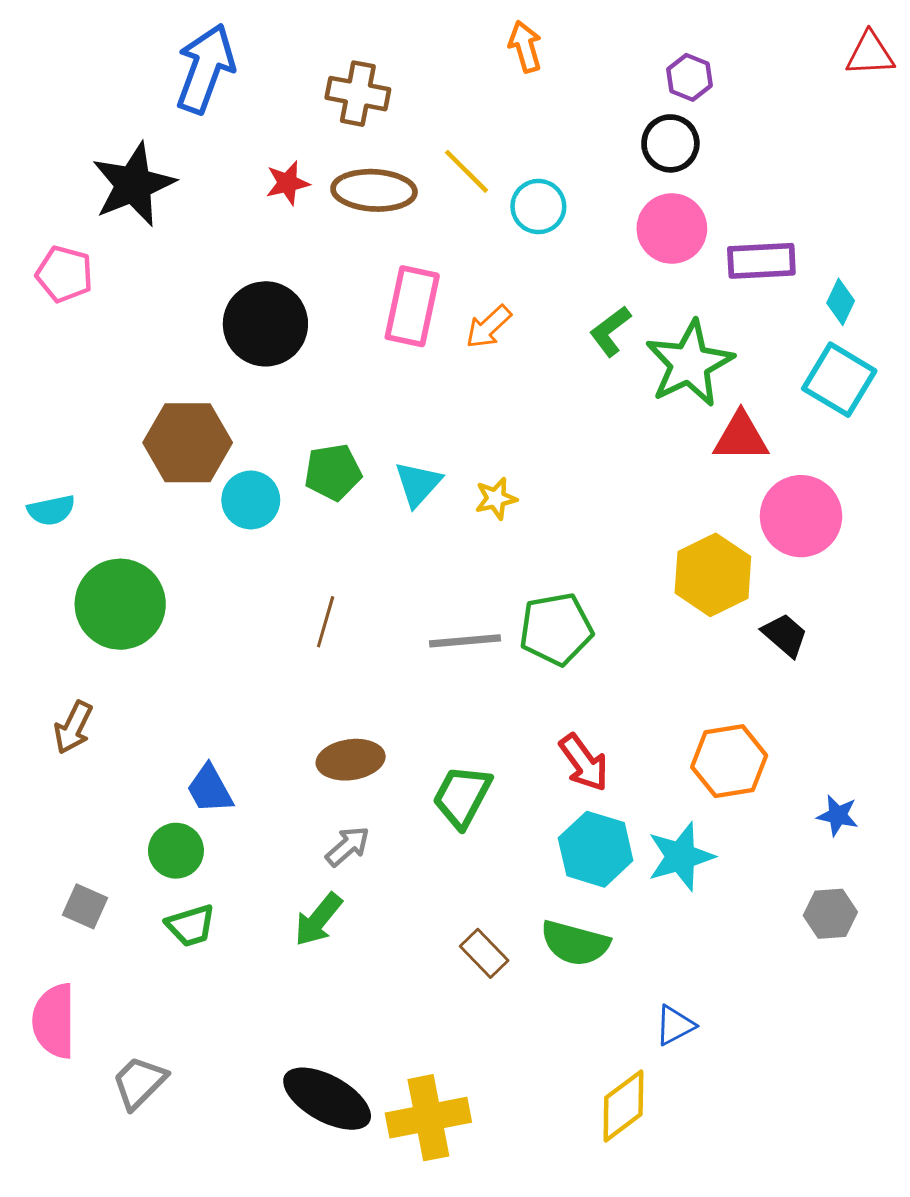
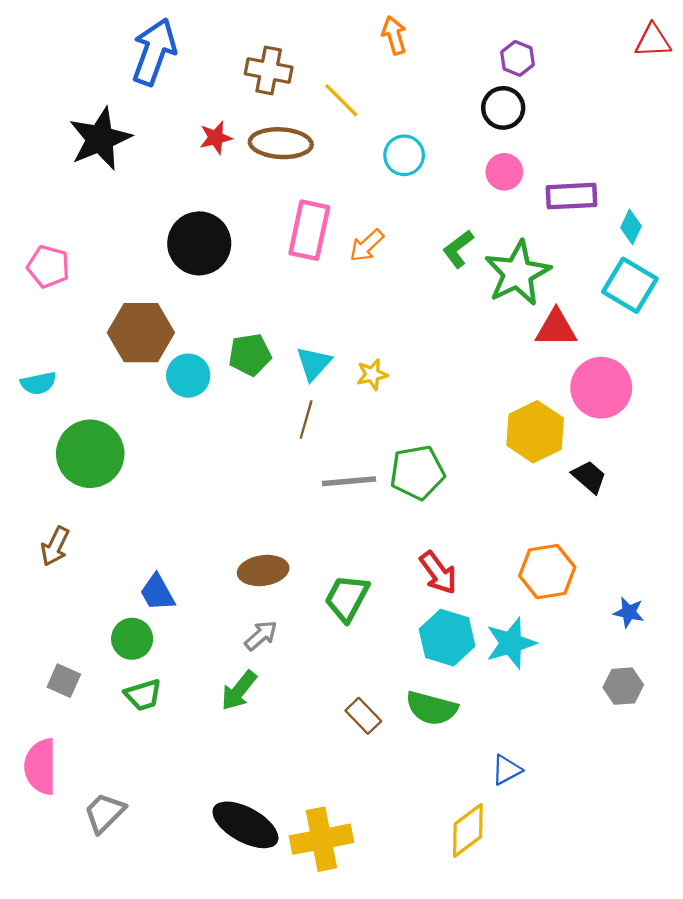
yellow line: (466, 171) -> (341, 100), moved
pink circle: (672, 229) -> (504, 172), size x0.7
pink pentagon: (64, 274) -> (48, 267), moved
brown line: (326, 622) -> (306, 420), moved

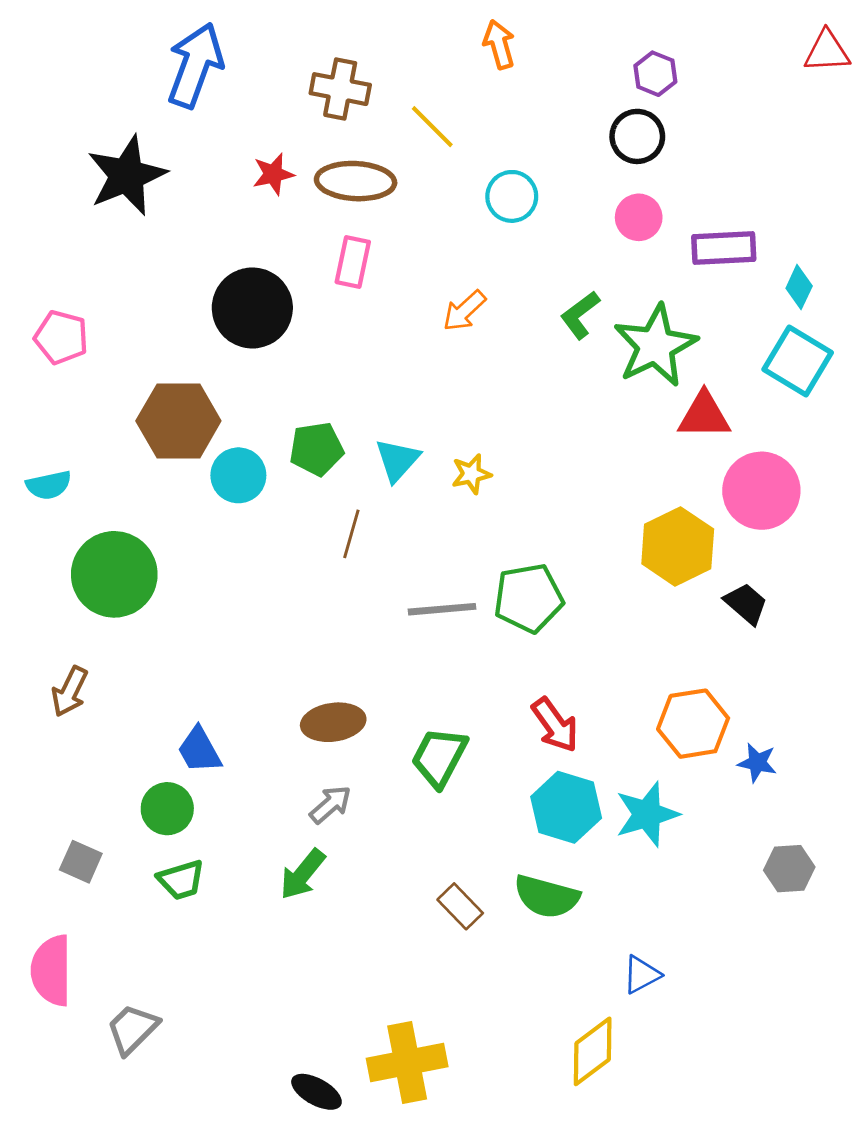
pink rectangle: (309, 230) -> (353, 262), moved, size x0.7
brown line: (306, 420) -> (351, 534), moved
blue star: (629, 612) -> (757, 763), moved
black ellipse: (245, 825) -> (316, 1092), moved, size x0.6

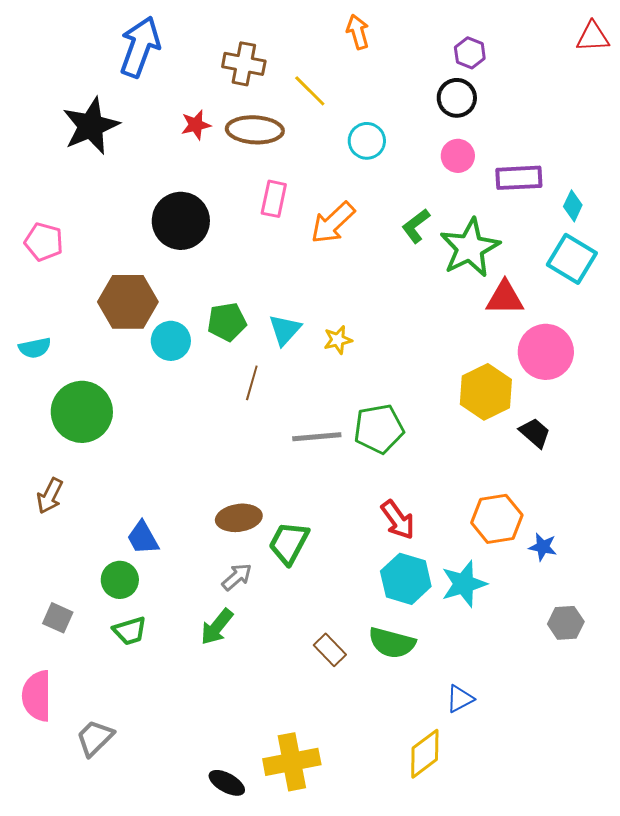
pink rectangle: (353, 262) -> (274, 199), moved
orange arrow: (464, 311) -> (333, 223), size x1.4
green trapezoid: (439, 757) -> (289, 543), moved

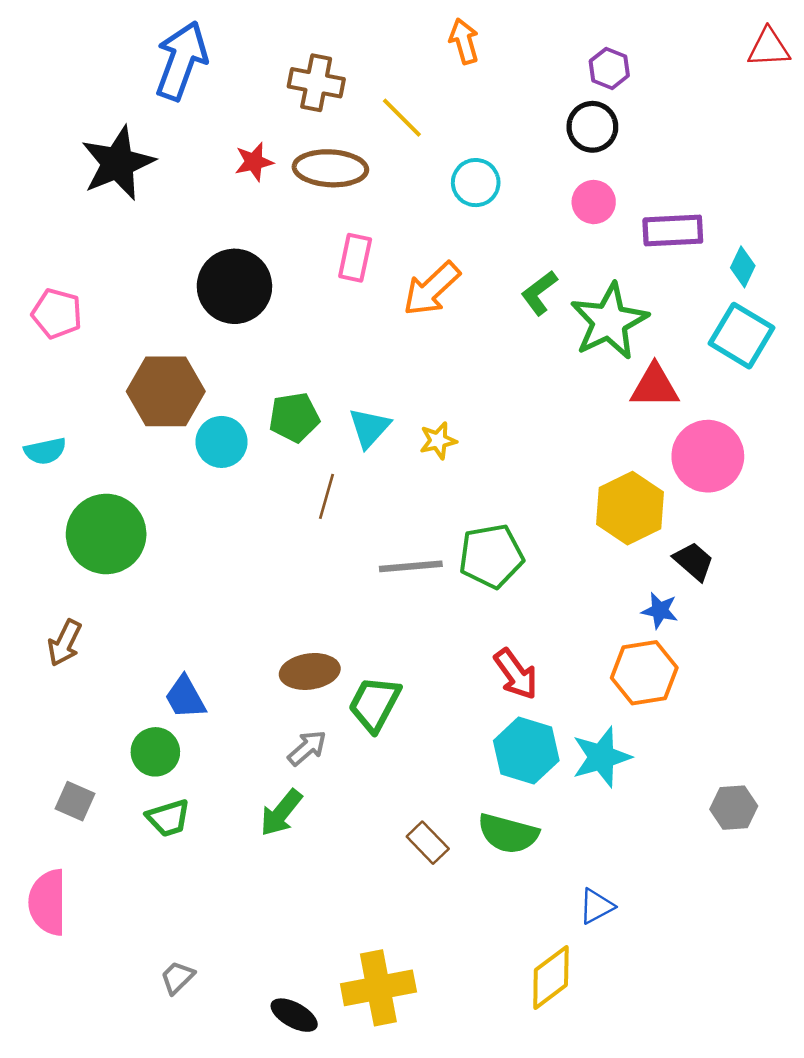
blue star: (543, 547) -> (660, 611), moved
gray trapezoid: (95, 738) -> (177, 977), moved, size x0.7

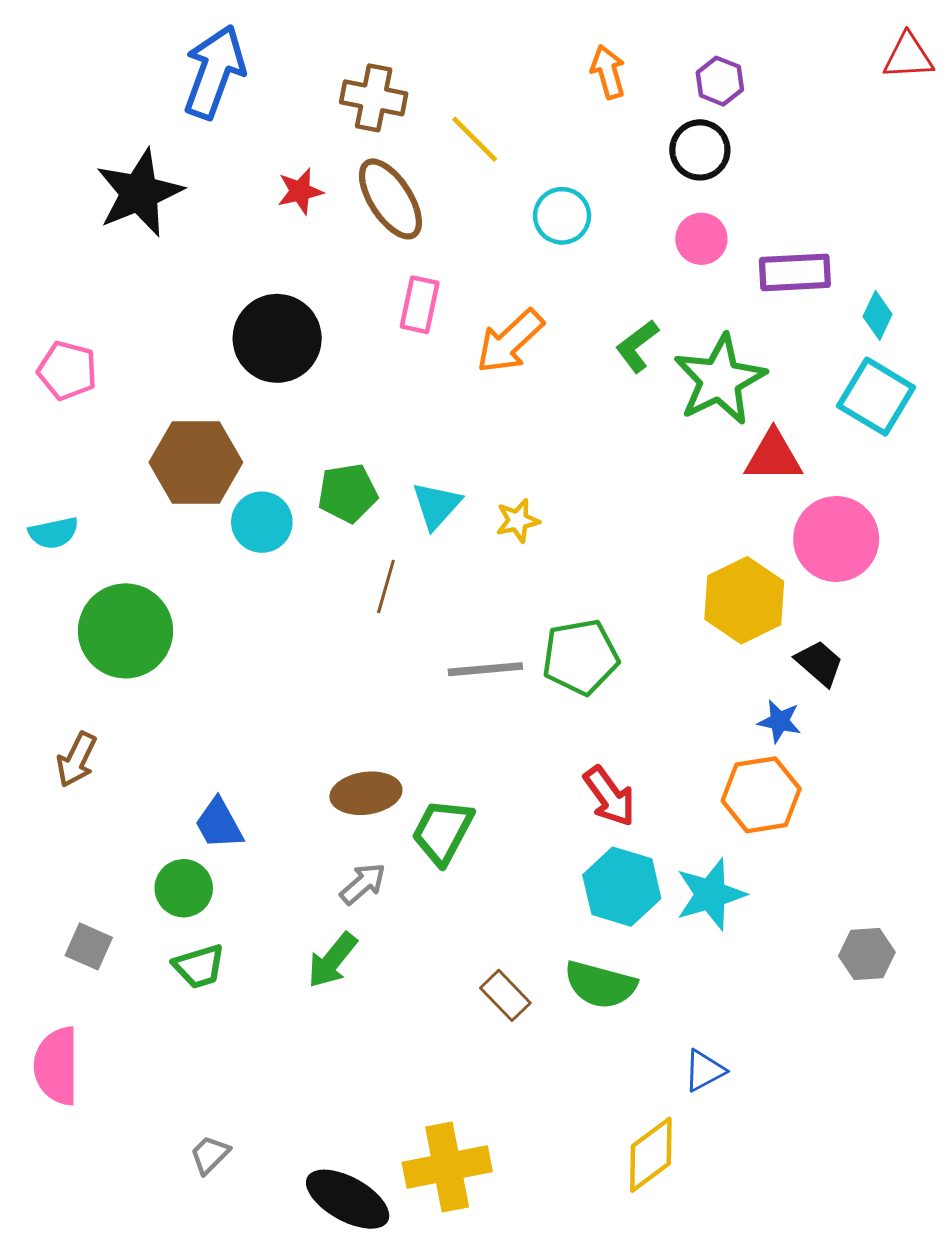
orange arrow: (464, 41) -> (608, 72), moved
brown ellipse: (330, 168) -> (390, 199), turned 54
black ellipse: (294, 1015) -> (348, 1199), size x1.5

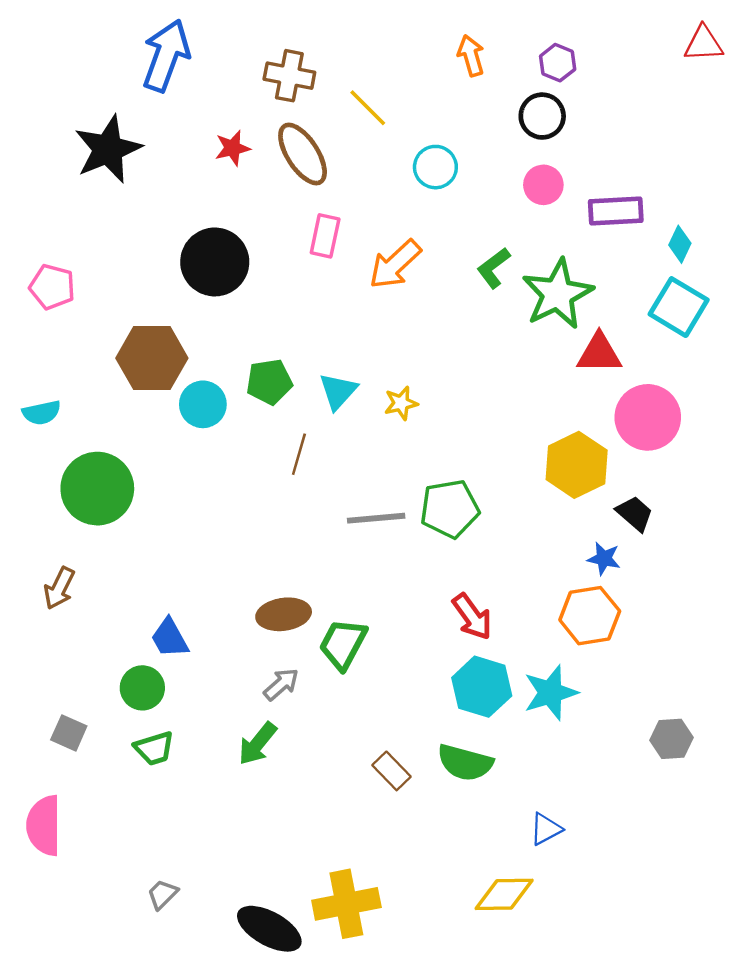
yellow diamond: (651, 1155) -> (504, 894), turned 36

